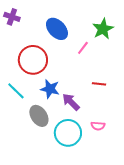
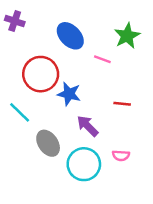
pink line: (83, 48) -> (102, 59), turned 72
blue star: (50, 89) -> (69, 94), moved

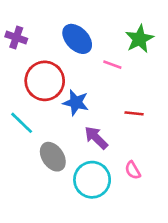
purple cross: (15, 21) -> (16, 38), moved
pink semicircle: (121, 156) -> (133, 170), turned 56

